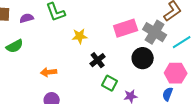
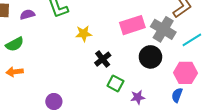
orange arrow: (49, 72) -> (15, 72), moved

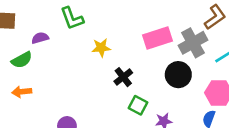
purple semicircle: (27, 14) -> (40, 38), moved
gray cross: (163, 29) -> (193, 43), turned 30

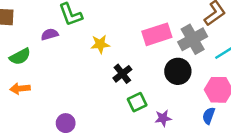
purple semicircle: (40, 38) -> (50, 34), moved
green square: (138, 105) -> (137, 102), turned 36

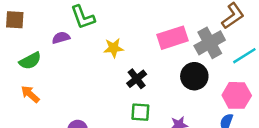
orange arrow: (20, 89) -> (30, 94), turned 48
green square: (137, 102) -> (140, 112), moved, turned 30

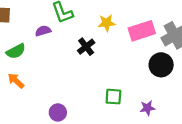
yellow star: (114, 48) -> (107, 23), moved
black cross: (137, 79) -> (86, 47), moved

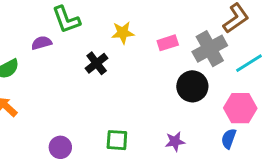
pink rectangle: (142, 31) -> (168, 43), size x0.6
green square: (113, 97) -> (117, 140), moved

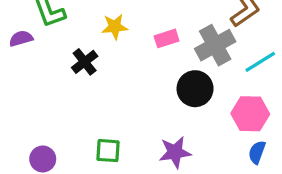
blue semicircle: (229, 139) -> (257, 152), moved
purple star: (175, 142) -> (175, 152), size x1.4

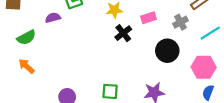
gray cross: (215, 45) -> (180, 22), size x0.6
black cross: (85, 62) -> (123, 33), moved

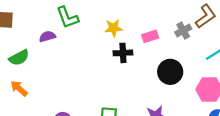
gray cross: (180, 22) -> (183, 30), moved
black cross: (123, 33) -> (123, 53), turned 35

